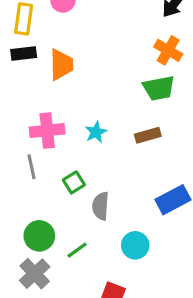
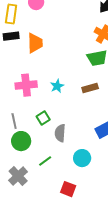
gray line: (31, 167) -> (14, 121), moved
green circle: (39, 236) -> (21, 141), moved

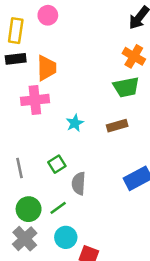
pink cross: (26, 85) -> (35, 100), moved
green circle: (21, 141) -> (29, 209), moved
cyan circle: (82, 158) -> (66, 237), moved
green line: (45, 161) -> (58, 208), moved

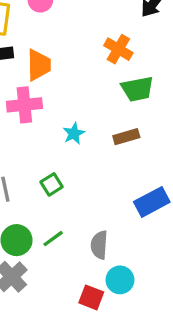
orange cross: (134, 56) -> (118, 49), moved
gray semicircle: (79, 183) -> (99, 245), moved
cyan circle: (66, 237) -> (120, 280), moved

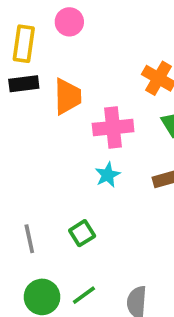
pink cross: (24, 105) -> (113, 128), moved

